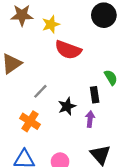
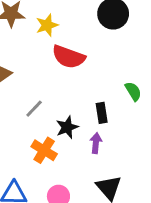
green semicircle: (111, 77) -> (133, 91), moved
orange cross: (30, 121) -> (44, 150), moved

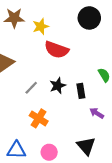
black star: (67, 127) -> (58, 86), moved
purple arrow: (96, 143) -> (97, 113), moved, turned -64

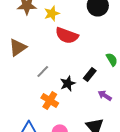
black star: (58, 86) -> (68, 83), moved
black rectangle: (81, 91) -> (90, 74), turned 48

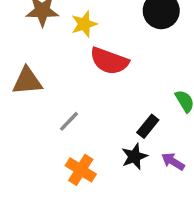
brown triangle: (18, 47) -> (27, 81), turned 30
black star: (68, 83) -> (134, 156), moved

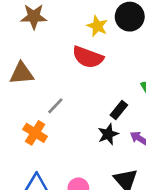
yellow star: (84, 24) -> (97, 26), moved, turned -30
orange cross: (81, 170) -> (35, 133), moved

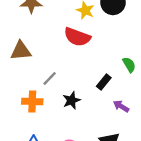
orange cross: (35, 133) -> (32, 102), turned -30
black star: (108, 134) -> (71, 100), moved

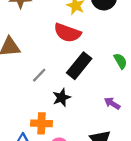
black rectangle: (104, 82) -> (79, 66), moved, size x1.6
orange cross: (32, 102) -> (41, 123), moved

